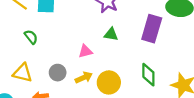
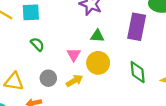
green semicircle: (31, 37) -> (37, 44), moved
pink triangle: (85, 51) -> (74, 55), turned -40
yellow circle: (109, 82) -> (98, 63), moved

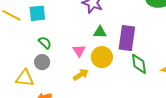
purple rectangle: (137, 27) -> (127, 38), moved
gray circle: (48, 78) -> (42, 62), moved

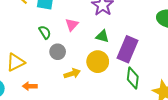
pink triangle: (79, 51) -> (72, 25), moved
gray circle: (42, 62) -> (58, 52), moved
yellow triangle: (25, 78) -> (16, 62), turned -48

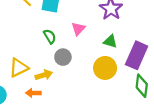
yellow arrow: (72, 74) -> (44, 75), moved

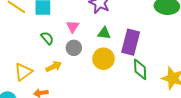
gray circle: (63, 57) -> (74, 48), moved
yellow arrow: (44, 75) -> (54, 66), moved

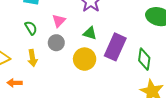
yellow arrow: (54, 66) -> (32, 58), turned 98
green diamond: (140, 69) -> (144, 59), moved

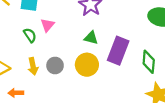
pink triangle: (59, 21) -> (47, 25), moved
gray circle: (56, 43) -> (55, 65), moved

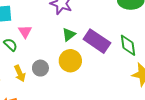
green triangle: (91, 38) -> (69, 34), turned -40
purple rectangle: (118, 51) -> (97, 41), turned -65

